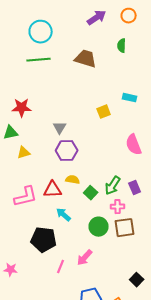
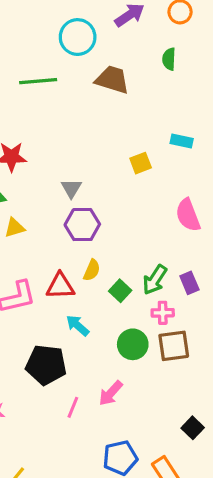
cyan circle: (41, 32) -> (78, 37), moved
yellow semicircle: (73, 180) -> (92, 270), turned 104

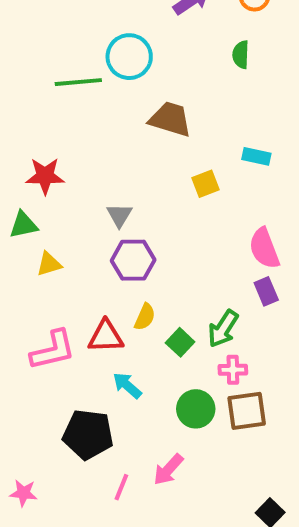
cyan circle: (78, 37) -> (129, 57), moved
brown trapezoid: (112, 80) -> (170, 119), moved
purple rectangle: (189, 283) -> (266, 291), moved

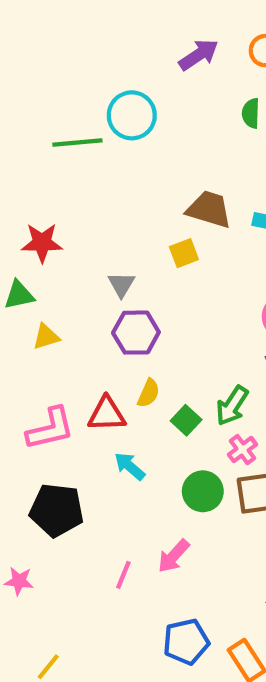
brown trapezoid: (170, 119) -> (209, 209), moved
yellow square: (206, 184) -> (184, 253), moved
pink cross: (233, 370) -> (242, 450), turned -36
black pentagon: (88, 434) -> (57, 510), moved

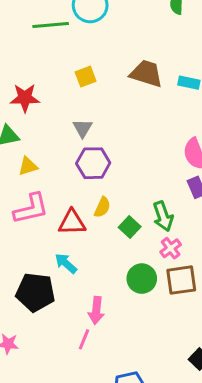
yellow square: (184, 253) -> (86, 77), moved
green arrow: (232, 406) -> (163, 216), turned -52
pink L-shape: (50, 429) -> (31, 209), moved
cyan arrow: (130, 466) -> (66, 263), moved
pink arrow: (174, 556) -> (96, 310), moved, turned -36

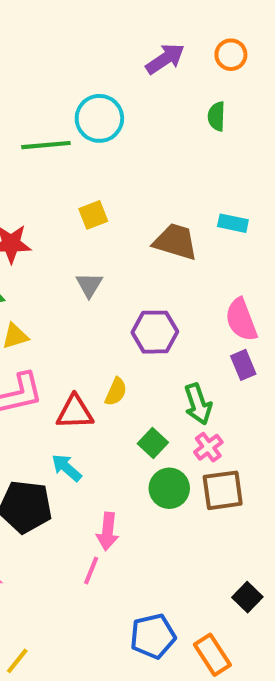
brown trapezoid: (146, 74) -> (175, 242), moved
purple hexagon: (93, 163) -> (155, 332), moved
green square: (130, 227) -> (153, 443), moved

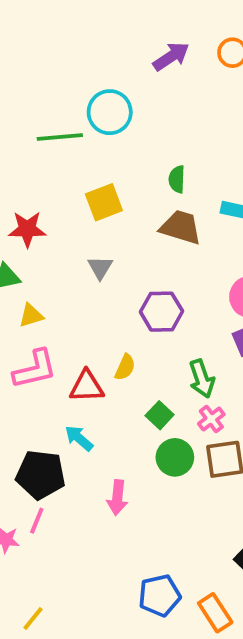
green semicircle: (217, 116) -> (177, 179), moved
yellow square: (93, 215) -> (104, 202), size x1.4
pink line: (91, 570) -> (37, 521), moved

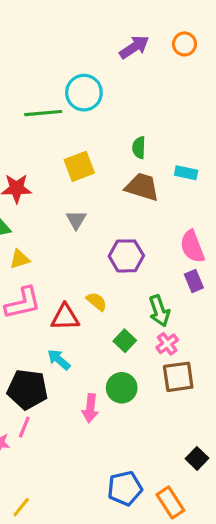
yellow semicircle: (125, 367) -> (97, 301), turned -75
green circle: (175, 457) -> (122, 388), moved

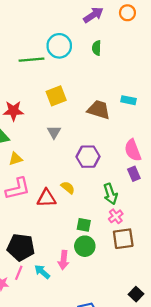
green semicircle: (139, 148) -> (97, 48), moved
green square: (125, 341) -> (84, 225), moved, turned -32
cyan arrow: (59, 360) -> (42, 272), moved

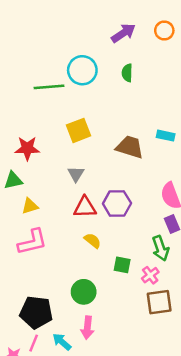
green arrow: (110, 194) -> (160, 248), moved
red triangle: (46, 198) -> (85, 207), moved
green square: (84, 225) -> (122, 265), moved
green circle: (85, 246) -> (84, 292), moved

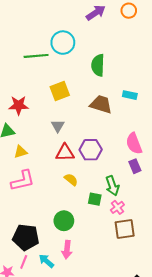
green semicircle: (127, 73) -> (98, 65), moved, size x1.5
green arrow: (160, 248) -> (112, 186), moved

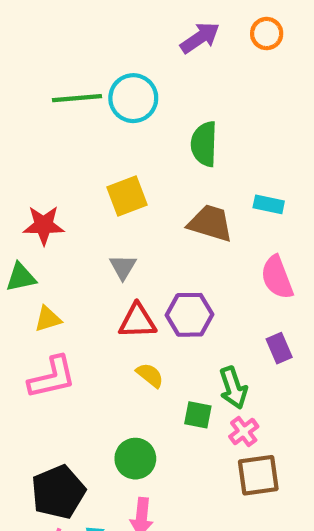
green line: (36, 56) -> (77, 98), moved
pink semicircle: (134, 143) -> (277, 277), moved
black pentagon: (26, 237) -> (58, 492), turned -30

